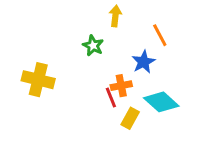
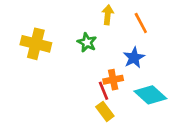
orange line: (160, 35) -> (141, 23), moved
yellow cross: (38, 80) -> (36, 44), moved
yellow rectangle: (130, 118) -> (105, 111), moved, turned -66

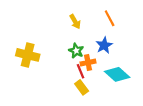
yellow arrow: (108, 15) -> (75, 22), moved, turned 144
green star: (87, 42) -> (76, 51), moved
yellow cross: (36, 44) -> (28, 55), moved

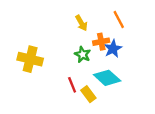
orange cross: (88, 63) -> (101, 42), moved
red line: (80, 71) -> (72, 85), moved
cyan diamond: (117, 74) -> (107, 78), moved

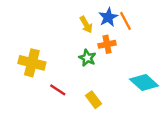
blue star: (113, 49) -> (108, 17), moved
cyan diamond: (107, 78) -> (144, 82), moved
red line: (72, 85) -> (58, 90), moved, turned -35

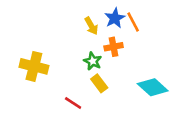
red line: (58, 90) -> (73, 103), moved
yellow rectangle: (93, 100) -> (99, 83), moved

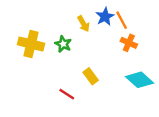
orange cross: (114, 47) -> (129, 43), moved, turned 35
green star: (93, 61) -> (63, 44), moved
yellow cross: (34, 66) -> (31, 44), moved

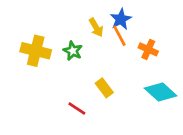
orange line: (122, 20) -> (119, 36), moved

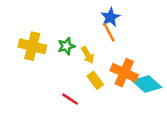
yellow arrow: (96, 27) -> (88, 55), moved
orange cross: (148, 49) -> (124, 73), moved, size x1.5
green star: (73, 51) -> (66, 46), turned 30

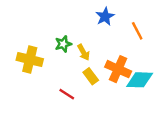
orange line: (109, 32) -> (137, 31), moved
yellow cross: (32, 46) -> (30, 60), moved
cyan diamond: (147, 84) -> (140, 80), turned -40

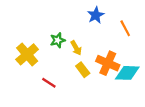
yellow cross: (30, 60) -> (27, 54), turned 35
red line: (67, 94) -> (49, 83), moved

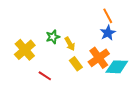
blue star: (96, 15) -> (108, 33), moved
orange line: (125, 28) -> (108, 16), moved
orange cross: (108, 63) -> (99, 58), turned 30

